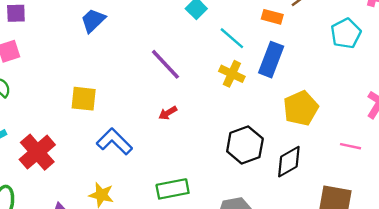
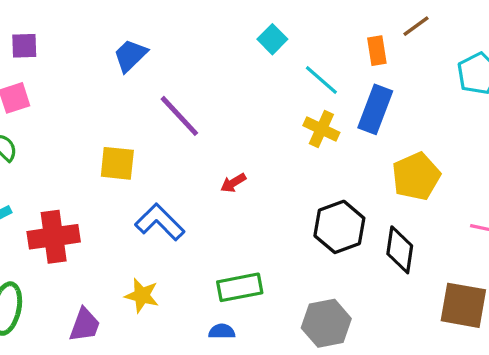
orange rectangle: (272, 17) -> (377, 51), turned 66
purple line: (165, 64) -> (179, 116), moved
red cross: (37, 152) -> (54, 237), turned 33
black diamond: (289, 162) -> (400, 250), turned -52

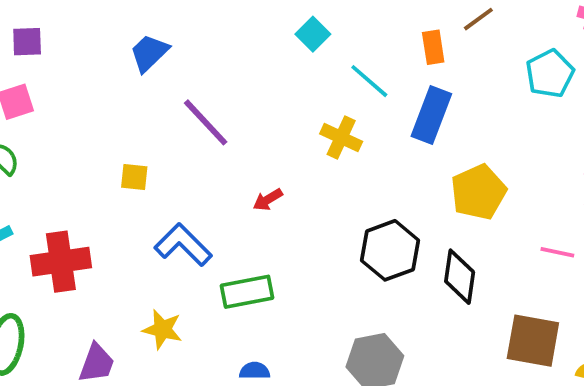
yellow cross: (321, 129) -> (341, 138), moved
yellow square: (117, 163) -> (134, 177), size x0.7
green rectangle: (240, 287) -> (247, 292), moved

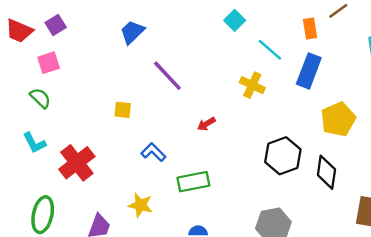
purple square: (27, 42) -> (56, 25), turned -30
blue L-shape: (183, 245) -> (153, 152), size x0.7
red cross: (61, 262) -> (77, 163), turned -30

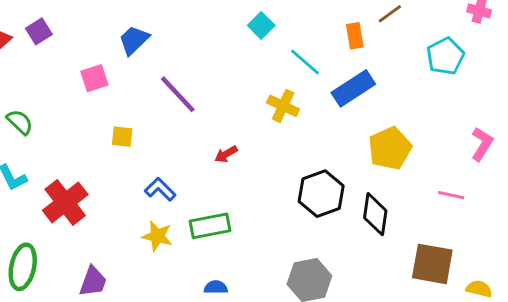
pink square: (49, 63) -> (94, 78), moved
blue rectangle: (309, 71) -> (353, 88), turned 36
yellow star: (140, 205) -> (157, 236), moved

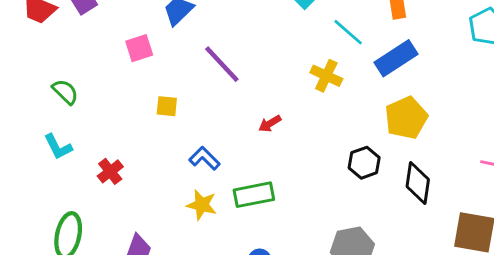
yellow pentagon: (390, 148) -> (406, 118), moved
black hexagon: (321, 194) -> (364, 163), size x0.7
red cross: (65, 202) -> (110, 171), size x0.6

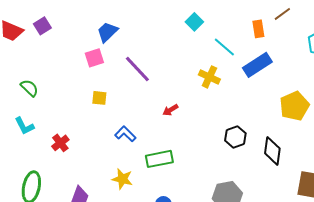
pink square: (139, 48) -> (94, 58), moved
yellow pentagon: (406, 118) -> (294, 106), moved
yellow star: (202, 205) -> (122, 179), moved

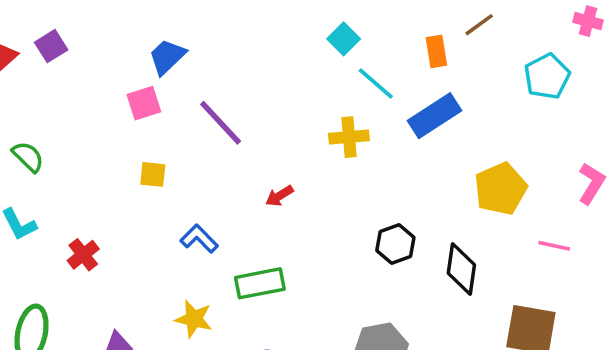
cyan square: (194, 22) -> (344, 39), moved
yellow cross: (209, 77) -> (349, 137), turned -30

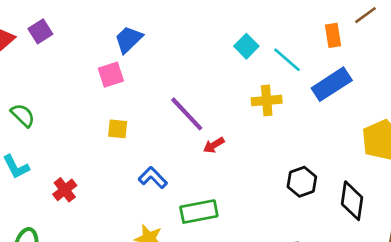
cyan square: (344, 39) -> (246, 46), moved
purple line: (221, 123) -> (187, 114), moved

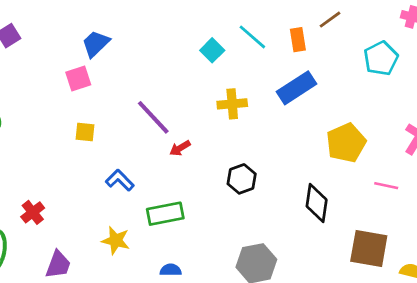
cyan line: (287, 60) -> (252, 37), moved
black hexagon: (302, 182) -> (242, 179), moved
red cross: (65, 190) -> (33, 212), moved

